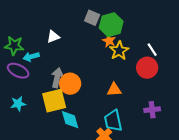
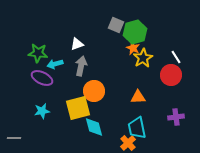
gray arrow: (57, 78) -> (81, 66), moved

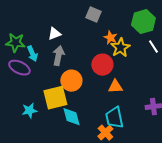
green hexagon: (135, 32) -> (143, 22), moved
cyan arrow: (55, 64) -> (32, 54), turned -98
red circle: (171, 75) -> (102, 65), moved
cyan star: (42, 111) -> (29, 111), moved

